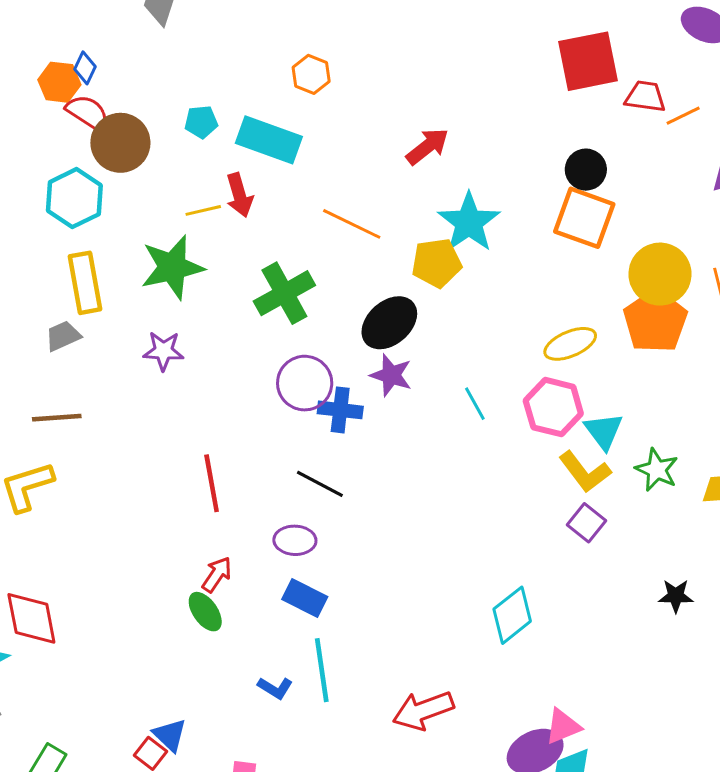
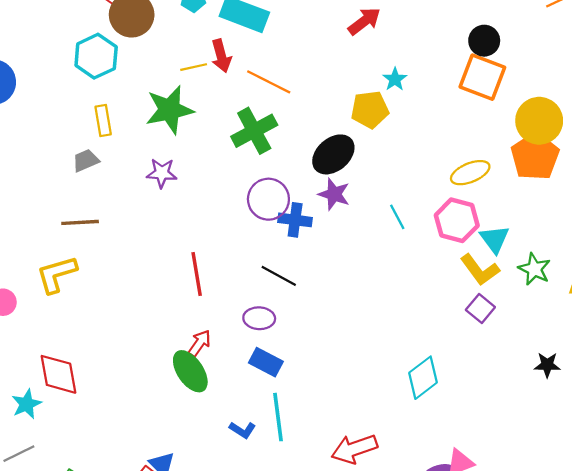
cyan star: (469, 222) -> (395, 79), size x0.5
orange line: (352, 224) -> (269, 82), moved
yellow rectangle: (85, 283) -> (103, 121), size x0.7
green ellipse: (205, 612) -> (190, 371), size x1.4

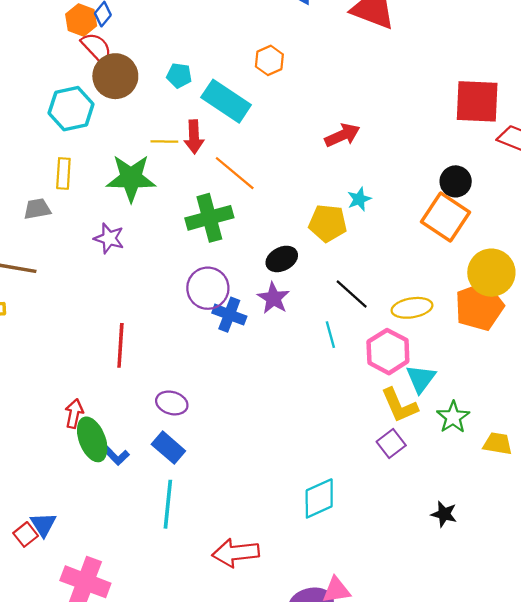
black ellipse: (333, 154) -> (282, 259), size x0.7
black line: (279, 276) -> (352, 294), moved
red arrow: (200, 343) -> (74, 413), moved, turned -36
blue L-shape: (243, 430) -> (116, 456), moved

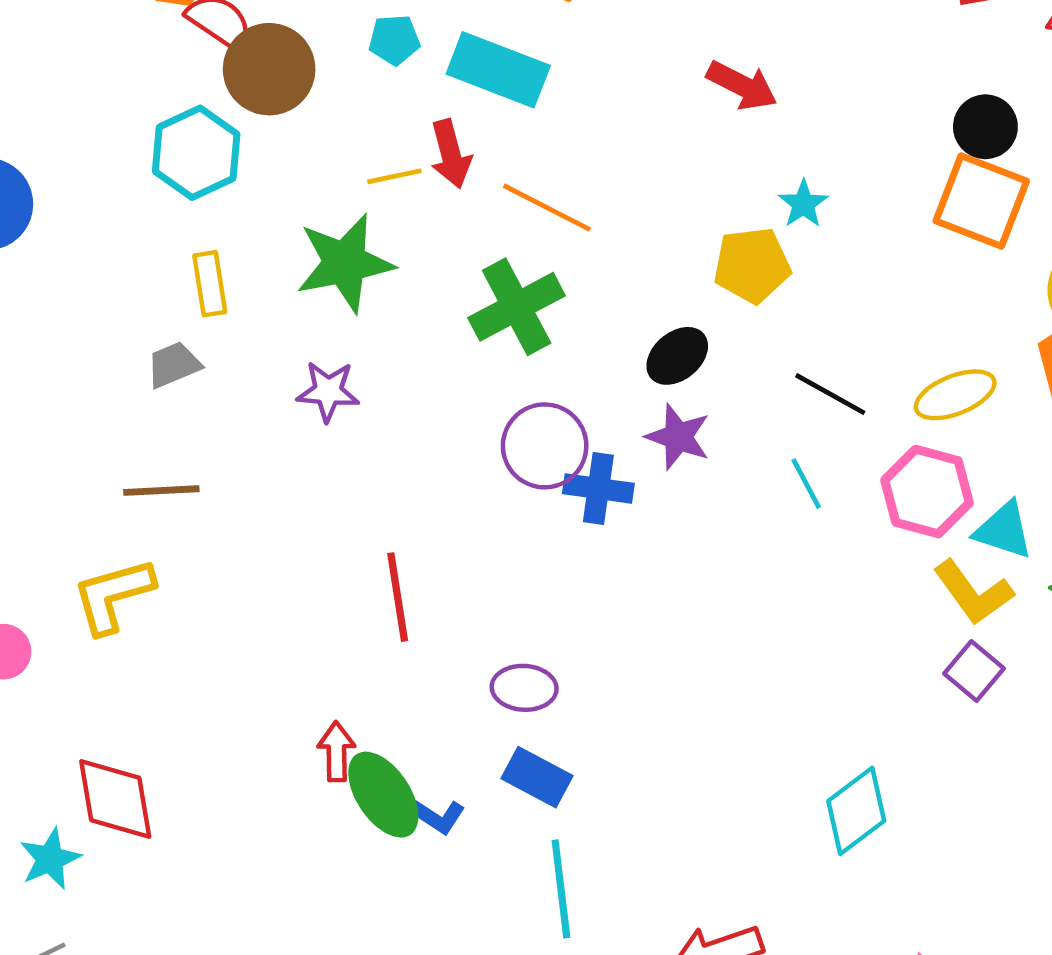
red arrow: (342, 135) -> (742, 86), turned 64
cyan triangle: (421, 379) -> (1004, 530), turned -36

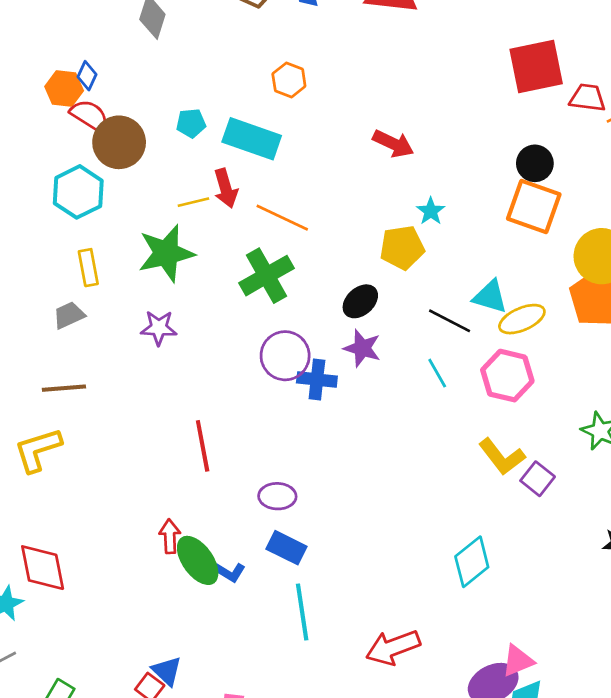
cyan triangle: (1004, 530) -> (490, 297), moved
yellow L-shape: (973, 592) -> (502, 457), moved

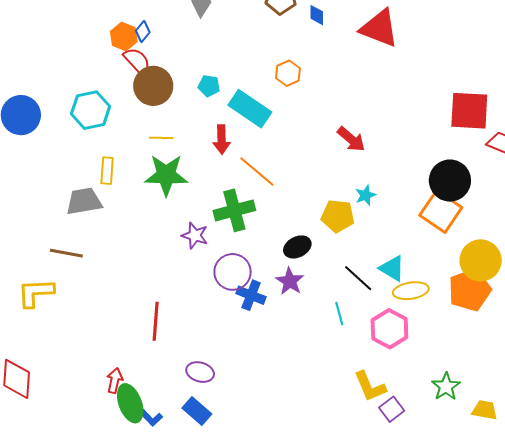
black circle: (535, 163) -> (450, 181), size x1.5
cyan hexagon: (78, 192) -> (91, 110), moved
yellow line: (193, 202) -> (161, 138), moved
gray trapezoid: (69, 315) -> (84, 201), size x1.5
purple star: (159, 328) -> (195, 235), moved

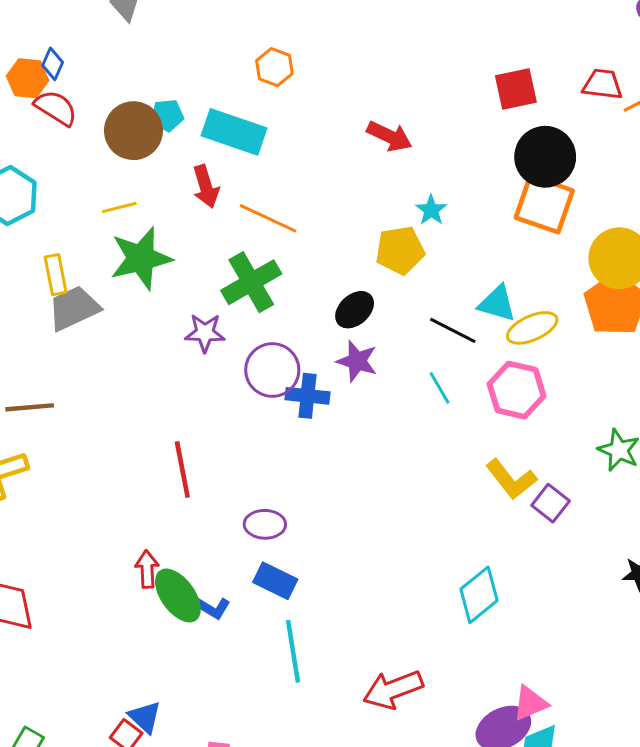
brown circle: (153, 86) -> (133, 131), moved
red square: (469, 111) -> (516, 89), moved, size x0.7
gray trapezoid: (84, 201) -> (74, 308), moved

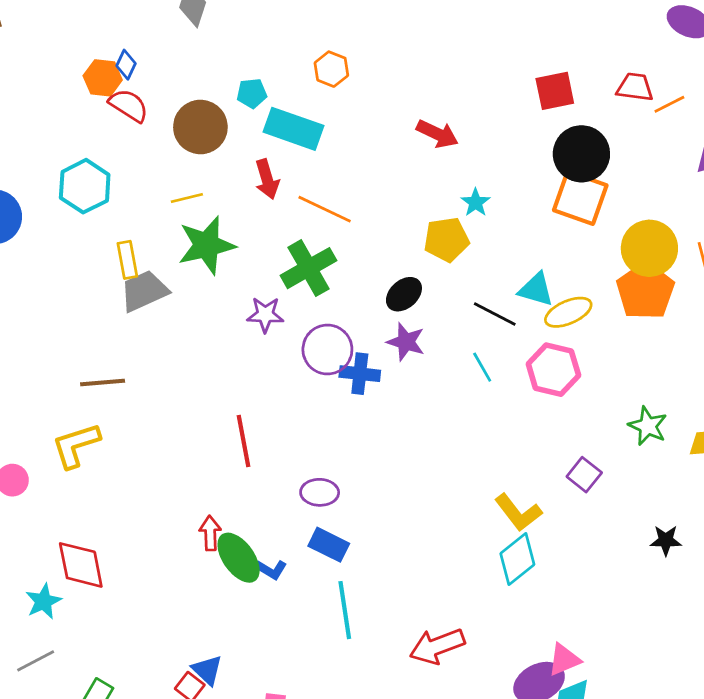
cyan pentagon: (167, 115) -> (252, 93), moved
yellow L-shape: (511, 479) -> (518, 512), moved

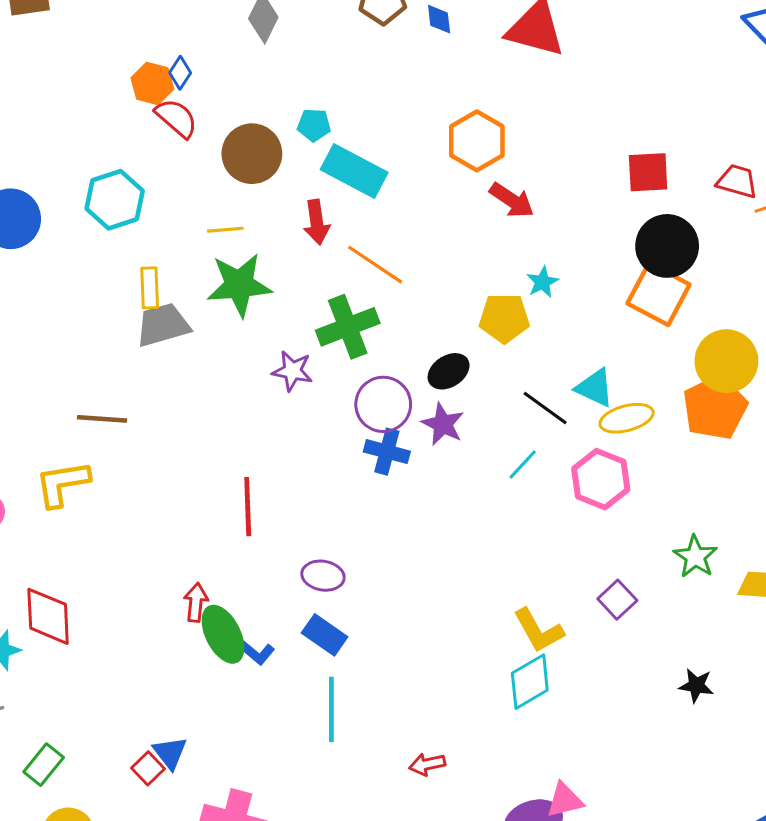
orange hexagon: (331, 69) -> (477, 141), moved, size x1.5
purple circle: (327, 350) -> (383, 404), moved
cyan line: (482, 367) -> (523, 464), turned 64
red arrow: (437, 646) -> (427, 764), size x0.6

